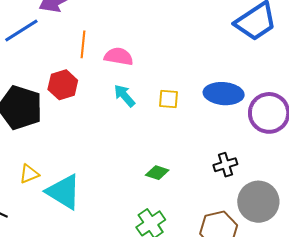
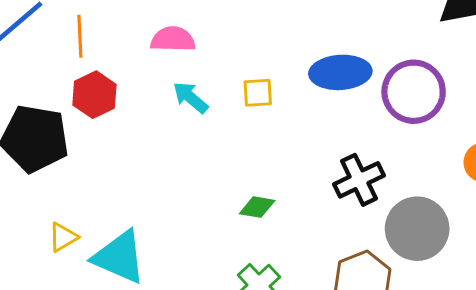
orange line: (83, 44) -> (80, 36), moved
black cross: (225, 165) -> (359, 180), size x1.4

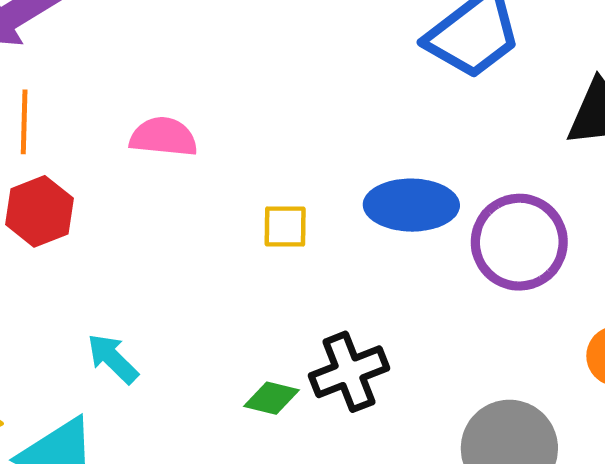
cyan arrow: (190, 97) -> (113, 359), moved
black cross: (359, 180) -> (349, 372), moved

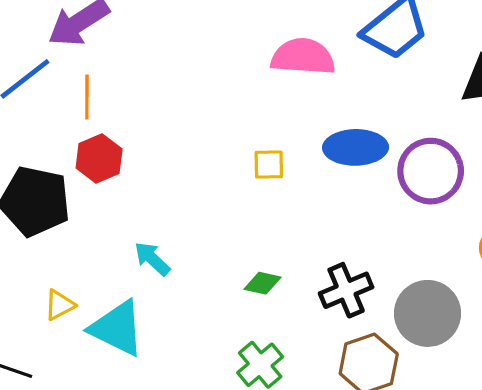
pink semicircle: (163, 137) -> (303, 57), moved, size x1.4
black cross: (349, 372) -> (346, 290), moved

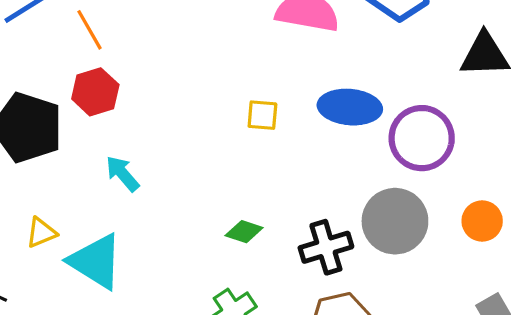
orange line: (87, 97) -> (90, 30), turned -36
cyan arrow: (152, 259) -> (123, 174), moved
gray circle: (428, 313) -> (395, 221), moved

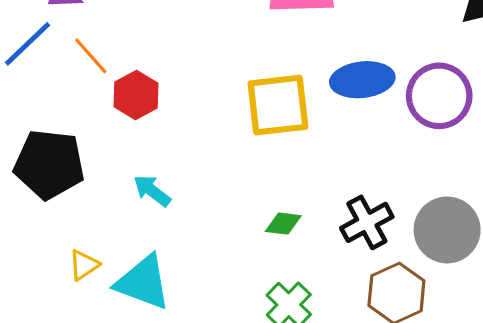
red hexagon: (95, 92) -> (136, 95), moved
yellow square: (262, 115) -> (278, 105), size x2.0
gray circle: (395, 221) -> (447, 230), moved

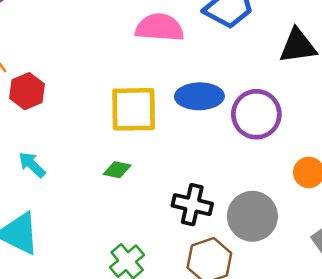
black cross: (367, 222) -> (192, 205), turned 36
green diamond: (283, 224) -> (117, 170), moved

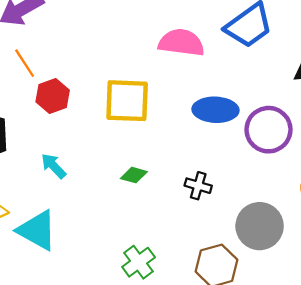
yellow square: (134, 109) -> (127, 101), moved
black cross: (192, 205) -> (198, 186), moved, size x0.7

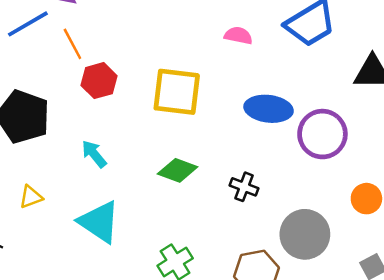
pink semicircle: (181, 43) -> (238, 36), size x0.6
green diamond: (134, 175) -> (178, 170), size x1.4
cyan triangle: (37, 230) -> (99, 222), moved

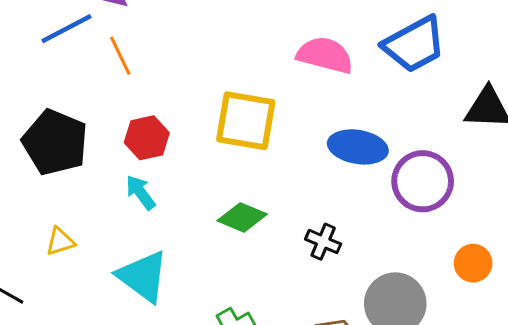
pink semicircle: (238, 36) -> (325, 55), size x1.6
red hexagon: (99, 81) -> (147, 138), moved

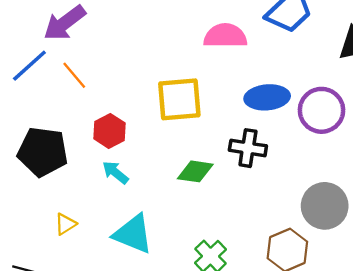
black cross: (323, 242) -> (248, 148), moved, size x1.4

